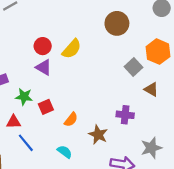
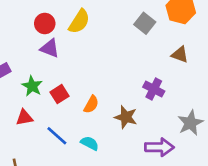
gray square: (134, 67) -> (145, 23), moved
green star: (24, 97) -> (32, 86), turned 30
purple cross: (125, 115) -> (154, 89), turned 30
blue line: (26, 143) -> (57, 136), moved

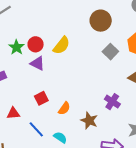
green star: (32, 86) -> (17, 47), moved

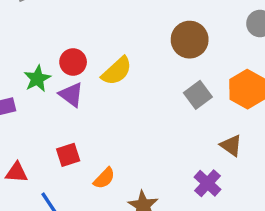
green star: (17, 47) -> (37, 79), moved
purple cross: (112, 102) -> (208, 183), moved

